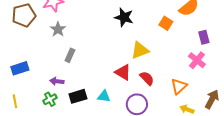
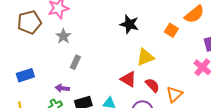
orange triangle: (179, 86) -> (174, 94), moved

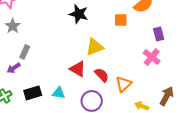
orange square: (171, 30) -> (121, 20), turned -32
purple arrow: (62, 88) -> (14, 68), moved, turned -40

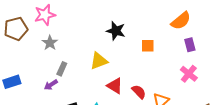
orange square: (121, 20) -> (148, 46), moved
purple rectangle: (159, 34) -> (190, 45), moved
yellow triangle: (95, 47) -> (99, 61), moved

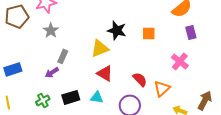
black star: (116, 31) -> (117, 30), moved
pink cross: (189, 74) -> (180, 61), moved
red triangle: (115, 86) -> (105, 73), moved

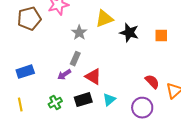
gray star: (51, 30) -> (79, 33), moved
yellow triangle: (100, 48) -> (104, 19), moved
red triangle: (105, 73) -> (93, 77), moved
cyan triangle: (97, 97) -> (109, 100), turned -48

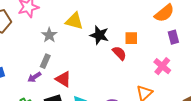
yellow triangle: (104, 19) -> (74, 21), turned 36
red semicircle: (152, 82) -> (119, 53), moved

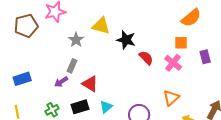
purple rectangle: (173, 37) -> (205, 57), moved
orange square: (131, 38) -> (181, 43), moved
pink cross: (162, 66) -> (173, 63), moved

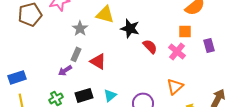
blue rectangle: (22, 79) -> (17, 77), moved
red triangle: (90, 84) -> (98, 61), moved

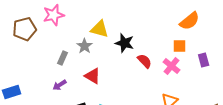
gray star: (80, 28) -> (85, 46), moved
gray rectangle: (76, 54) -> (63, 58), moved

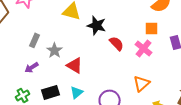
gray star: (85, 46) -> (55, 50), moved
red triangle: (93, 76) -> (75, 65), moved

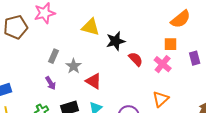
black star: (97, 25) -> (116, 41), turned -30
purple arrow: (32, 67) -> (51, 83), turned -88

